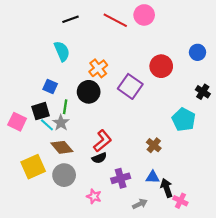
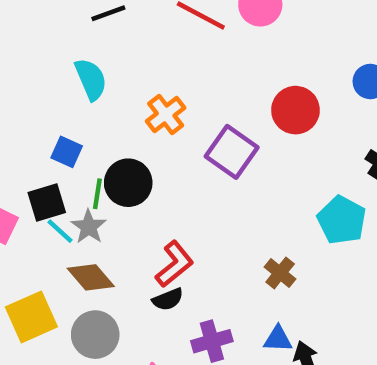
black circle: (89, 92) -> (128, 183), moved

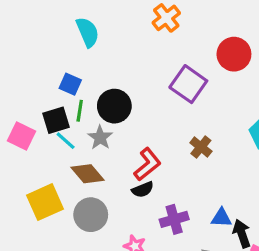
orange cross: (166, 114) -> (166, 18), moved
green line: (97, 194) -> (80, 111), moved
gray star: (89, 227) -> (100, 138), moved
brown cross: (280, 273) -> (201, 147), moved

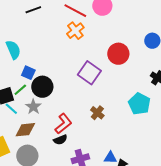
cyan semicircle: (88, 32) -> (13, 50), moved
blue square: (70, 84) -> (28, 73), moved
green line: (80, 111) -> (20, 90), turned 40
brown diamond: (88, 174) -> (25, 130), turned -55

